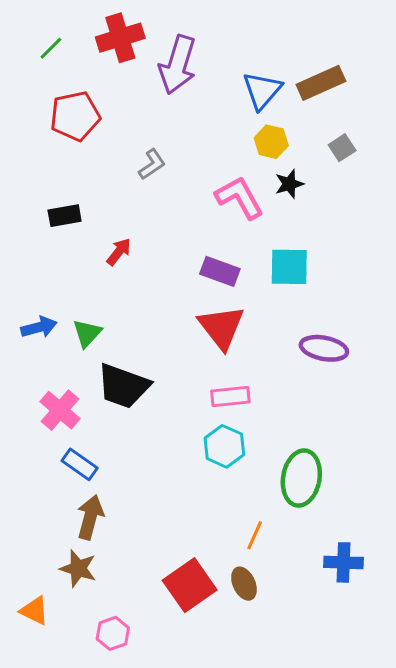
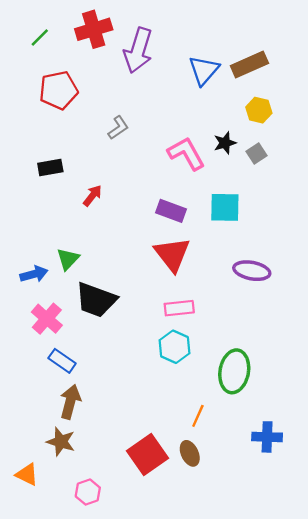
yellow hexagon: (271, 142) -> (259, 110), moved
gray square: (342, 148) -> (257, 153), moved
blue arrow: (39, 327) -> (34, 274), moved

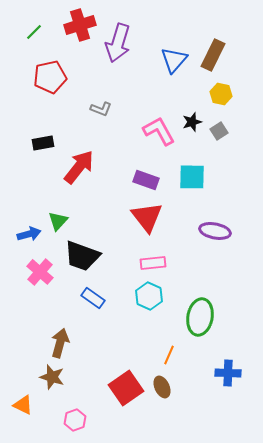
brown rectangle: (249, 64) -> (213, 55), turned -40
gray L-shape: (118, 128) -> (101, 109), turned 55
red arrow: (92, 196) -> (79, 167), size x1.8
blue rectangle: (62, 361) -> (93, 298), moved

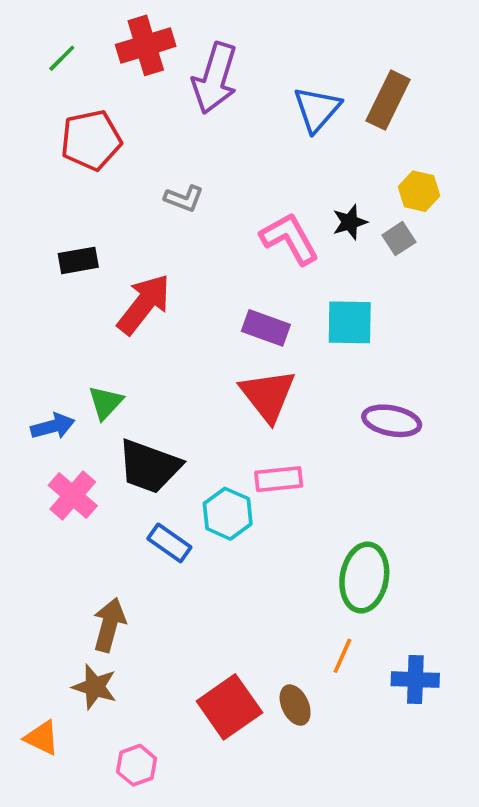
yellow hexagon: (221, 94) -> (419, 191), moved
cyan hexagon: (149, 296) -> (228, 514), moved
orange line: (169, 355) -> (342, 656), moved

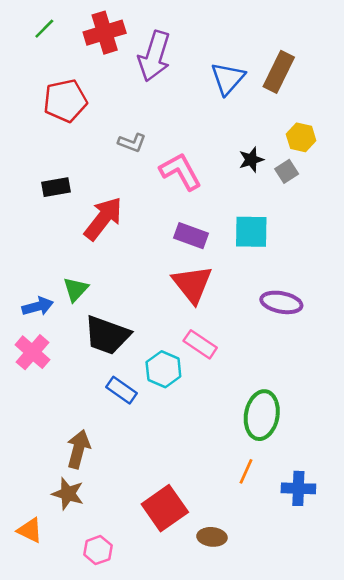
green line: (62, 58) -> (44, 29), moved
pink L-shape: (290, 239) -> (181, 171), moved
pink rectangle: (279, 479) -> (200, 344), turned 40
pink cross: (73, 496) -> (32, 352), moved
brown ellipse: (295, 705) -> (212, 537), moved, turned -60

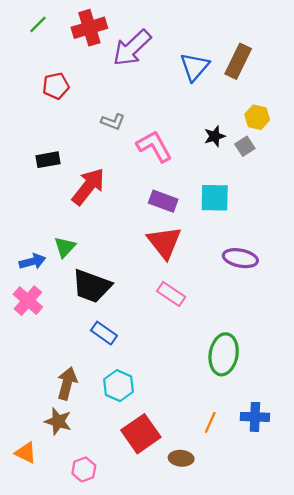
purple arrow: (154, 56) -> (132, 48), turned 30
red pentagon: (65, 101) -> (56, 86), size x0.7
cyan hexagon: (163, 369) -> (118, 386), moved
orange line: (246, 471) -> (210, 423), moved

